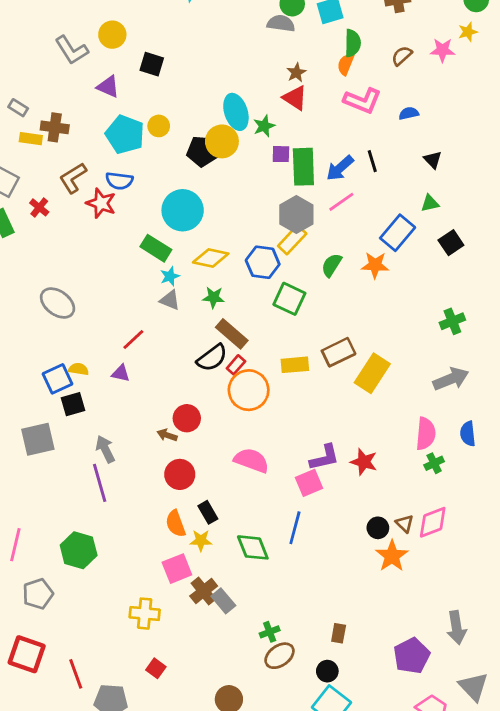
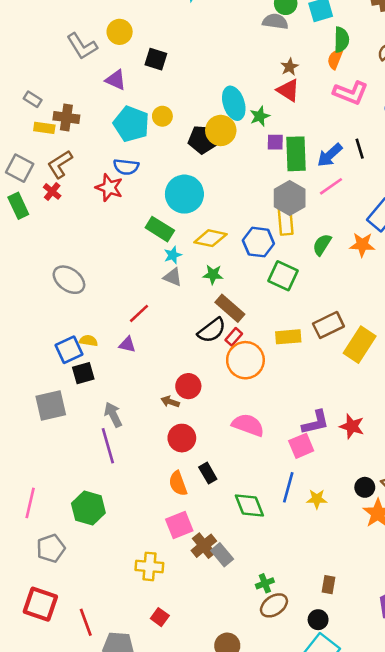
brown L-shape: (73, 178) -> (60, 164), moved
yellow rectangle: (292, 240) -> (286, 221), turned -48
yellow star: (201, 540) -> (317, 499), moved

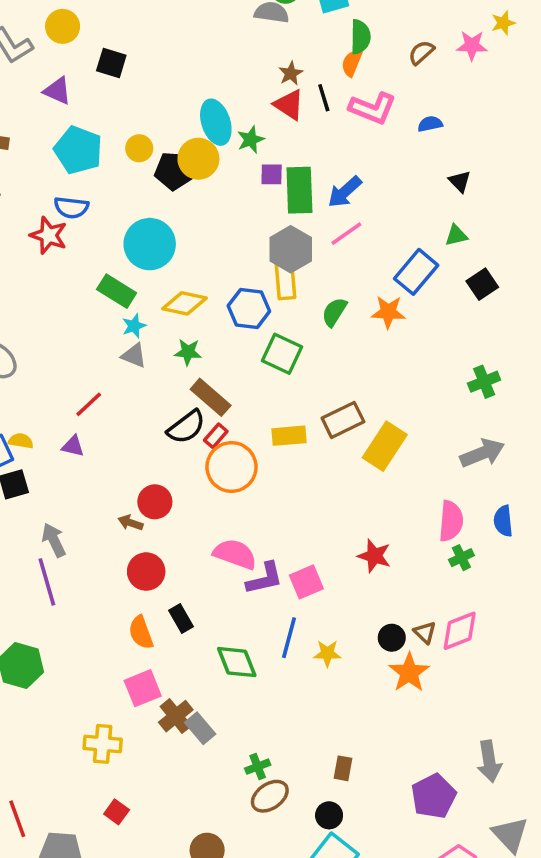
yellow circle: (162, 116) -> (139, 148), moved
black line: (360, 149) -> (324, 98), moved
purple L-shape: (315, 422) -> (265, 578), moved

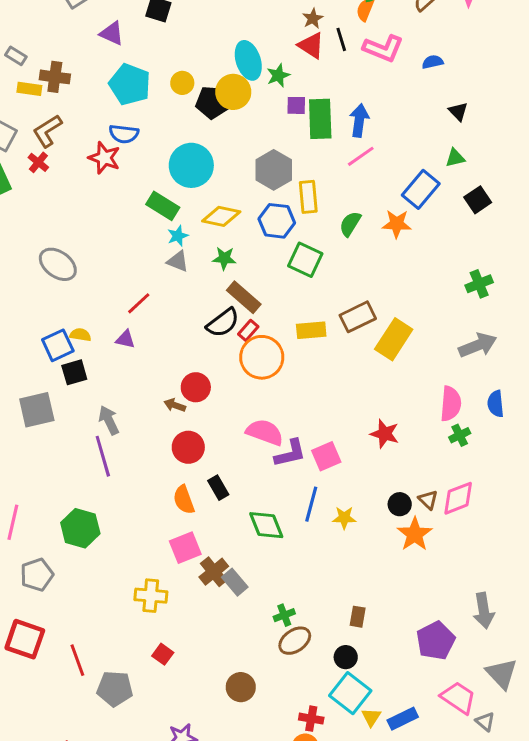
blue arrow: (345, 192) -> (359, 120), turned 140
gray hexagon: (291, 249) -> (274, 170), moved

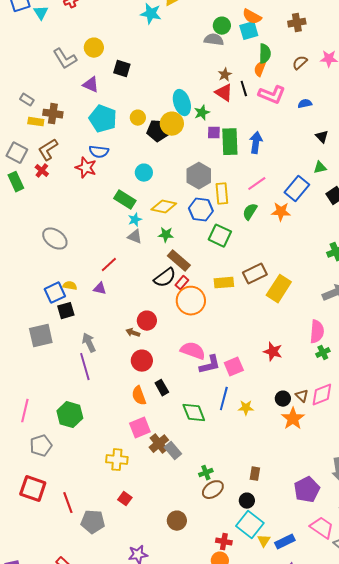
pink line: (361, 156) -> (257, 184), moved
cyan circle: (191, 165) -> (144, 173), size x0.6

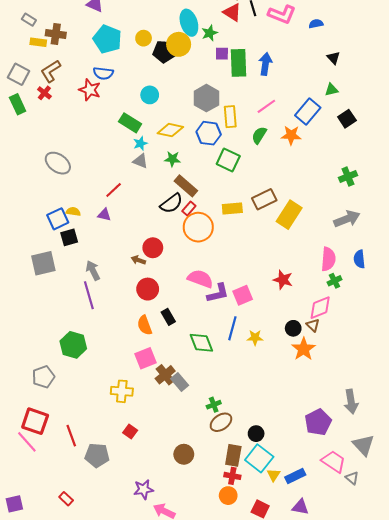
pink diamond: (322, 395) -> (320, 308), moved
pink line: (25, 411) -> (27, 442), moved, turned -55
brown rectangle: (255, 474) -> (233, 455), moved, size x1.5

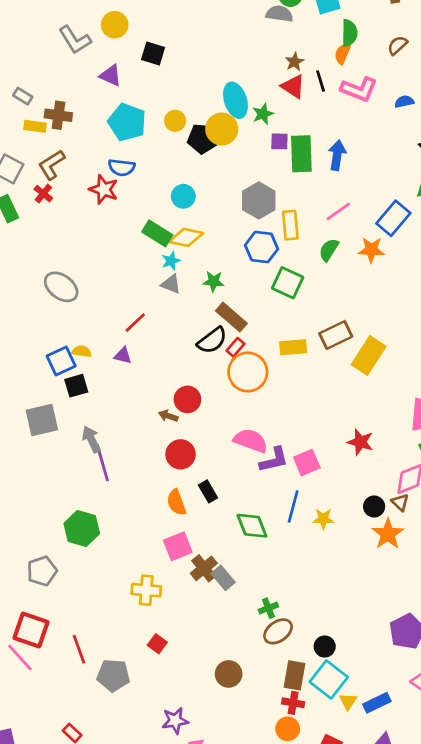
yellow diamond: (170, 130) -> (186, 237), moved
gray arrow: (93, 270) -> (91, 439), moved

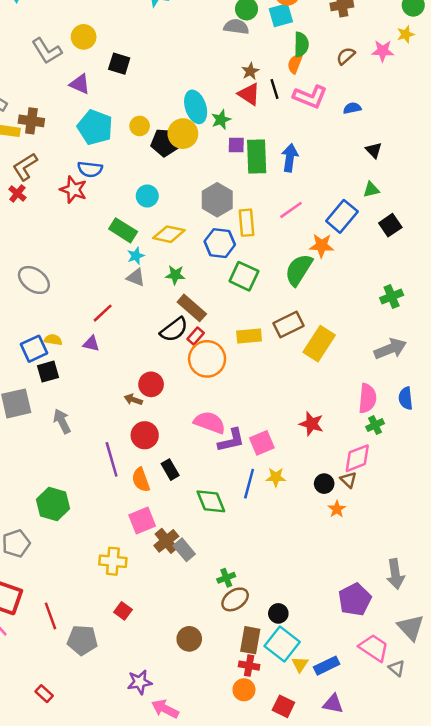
yellow diamond: (186, 237) -> (169, 234), moved
green semicircle: (329, 250) -> (299, 270), moved, size x1.5
purple line: (102, 463) -> (112, 459), moved
yellow star: (323, 519) -> (276, 477), moved
orange star: (388, 534) -> (337, 509), size x0.6

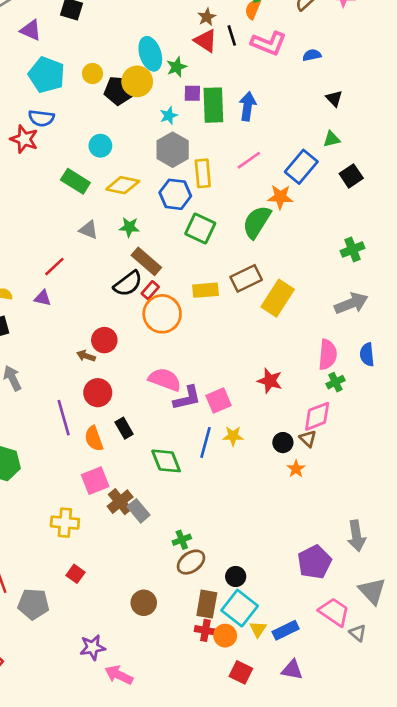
cyan star: (136, 256) -> (169, 116), moved
orange circle: (244, 690) -> (225, 636), moved

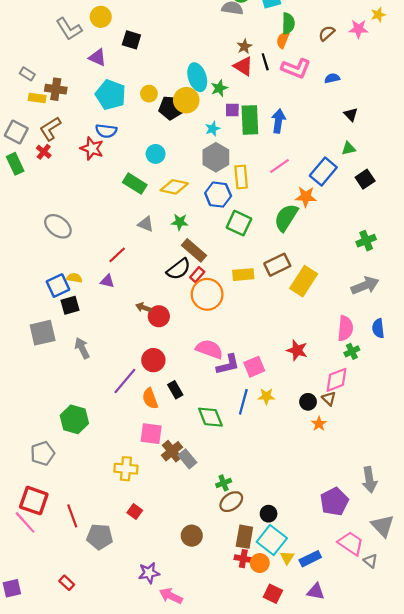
brown arrow: (86, 356) -> (143, 307), moved
purple line: (64, 418) -> (125, 381), turned 56
pink square: (95, 481) -> (151, 434), turned 30

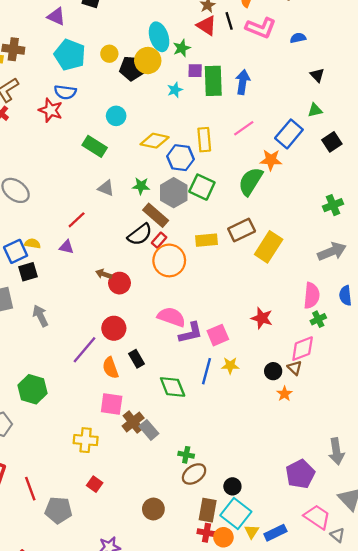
gray hexagon: (216, 157) -> (174, 193), moved
yellow diamond: (174, 187) -> (155, 141), moved
green cross: (224, 483) -> (186, 455), turned 32

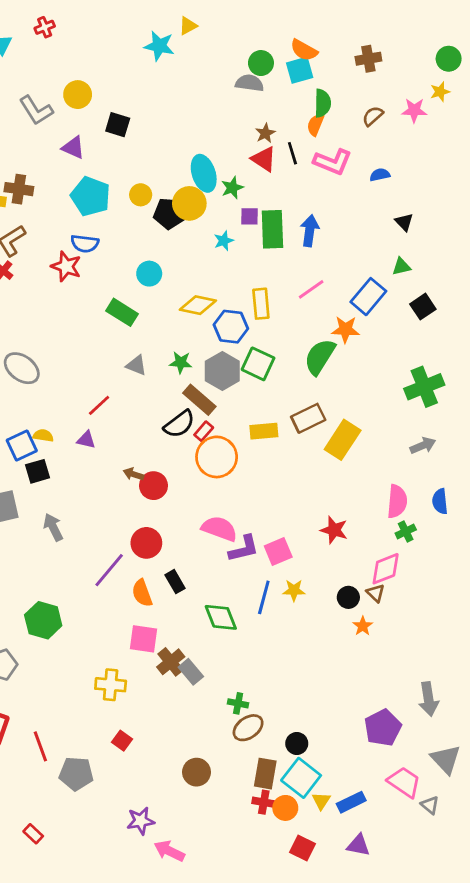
green cross: (333, 205) -> (424, 387), size x1.5
gray arrow: (332, 251) -> (423, 446), size x0.7

